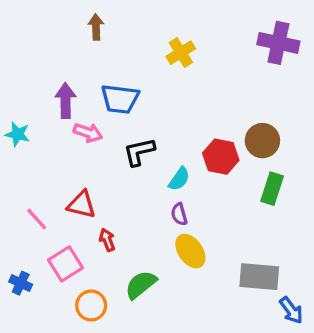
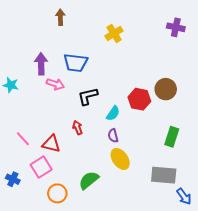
purple cross: (278, 43) -> (176, 27), size x0.7
green rectangle: (272, 189) -> (172, 137), moved
red triangle: (82, 205) -> (51, 144), moved
red arrow: (107, 240) -> (78, 128), moved

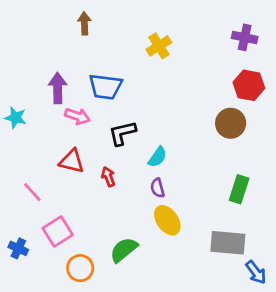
red hexagon: (139, 99) -> (249, 85), moved
red triangle: (51, 144) -> (72, 161), moved

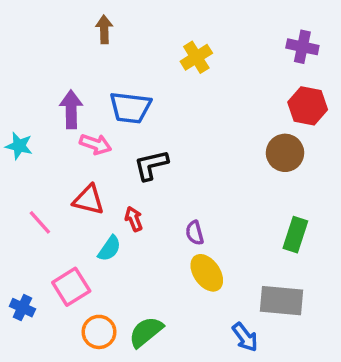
cyan semicircle: (157, 157) -> (109, 248), moved
pink line: (32, 192) -> (40, 222), moved
green semicircle: (124, 250) -> (146, 332), moved
blue arrow: (256, 272) -> (245, 337), moved

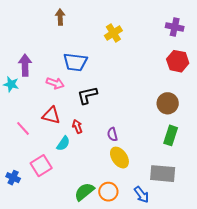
purple arrow: (71, 109) -> (25, 65), moved
brown circle: (285, 153) -> (168, 103), moved
orange circle: (99, 332) -> (108, 192), moved

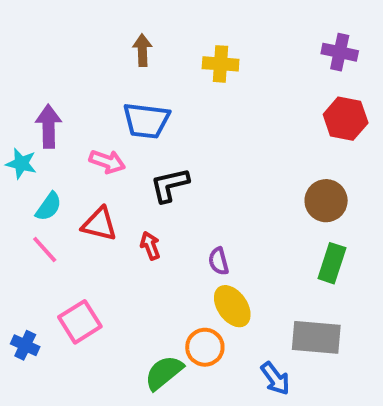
brown arrow: (60, 17) -> (142, 50), moved
yellow cross: (113, 33) -> (221, 64), turned 36
cyan semicircle: (63, 143) -> (49, 207), moved
orange circle: (108, 192) -> (205, 347), moved

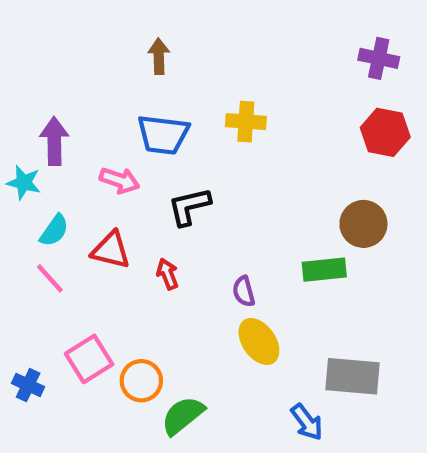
yellow cross: (221, 64) -> (246, 122), moved
green rectangle: (332, 263) -> (324, 270), moved, turned 66
orange circle: (205, 347) -> (141, 381), moved

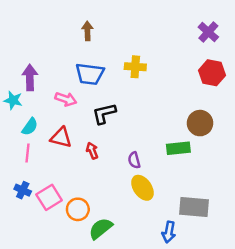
purple cross: (379, 58) -> (208, 32), turned 30
pink line: (50, 278) -> (27, 153), turned 48
blue cross: (28, 385) -> (23, 190), moved
blue arrow: (307, 422) -> (169, 232), turned 48

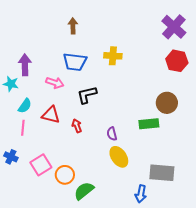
purple cross: (208, 32) -> (174, 27), size x1.4
blue cross: (23, 190) -> (11, 157), moved

